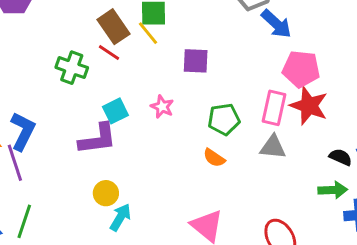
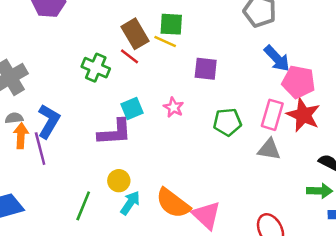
blue arrow: (276, 24) -> (277, 58), moved
yellow line: (148, 33) -> (165, 42), turned -30
orange semicircle: (214, 158) -> (173, 203), moved, size x1.8
green line: (24, 221) -> (83, 206), moved

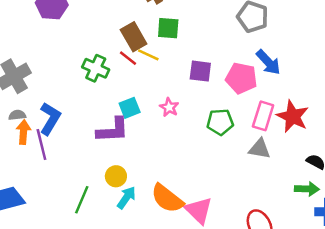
yellow line: (165, 42) -> (148, 55), moved
pink pentagon: (299, 82) -> (241, 78), moved

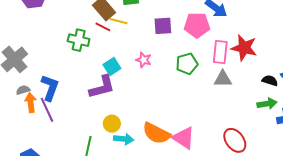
cyan arrow: (126, 198) -> (124, 139), turned 72

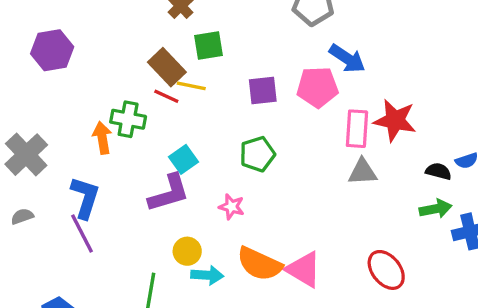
pink star: (144, 60) -> (232, 207), moved
green pentagon: (187, 64) -> (257, 154), moved
gray semicircle: (23, 90) -> (22, 216), moved
orange arrow: (31, 103) -> (102, 138), moved

